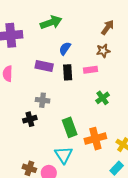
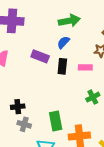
green arrow: (51, 22) -> (69, 21), moved
gray cross: (43, 100) -> (24, 124), moved

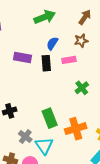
blue semicircle: (63, 42) -> (52, 43), moved
gray cross: (24, 124) -> (25, 137), moved, turned 32

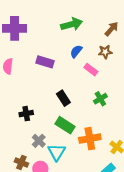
pink rectangle: (69, 60) -> (91, 70), turned 40
black rectangle: (46, 63) -> (63, 98), moved, turned -35
green rectangle: (50, 118) -> (65, 125), turned -42

